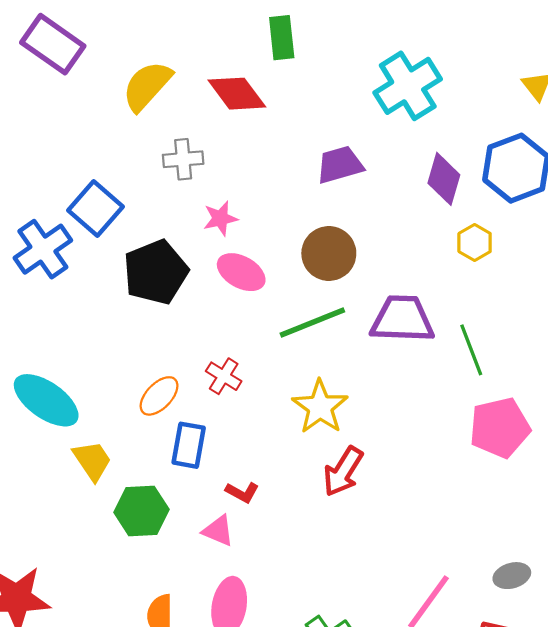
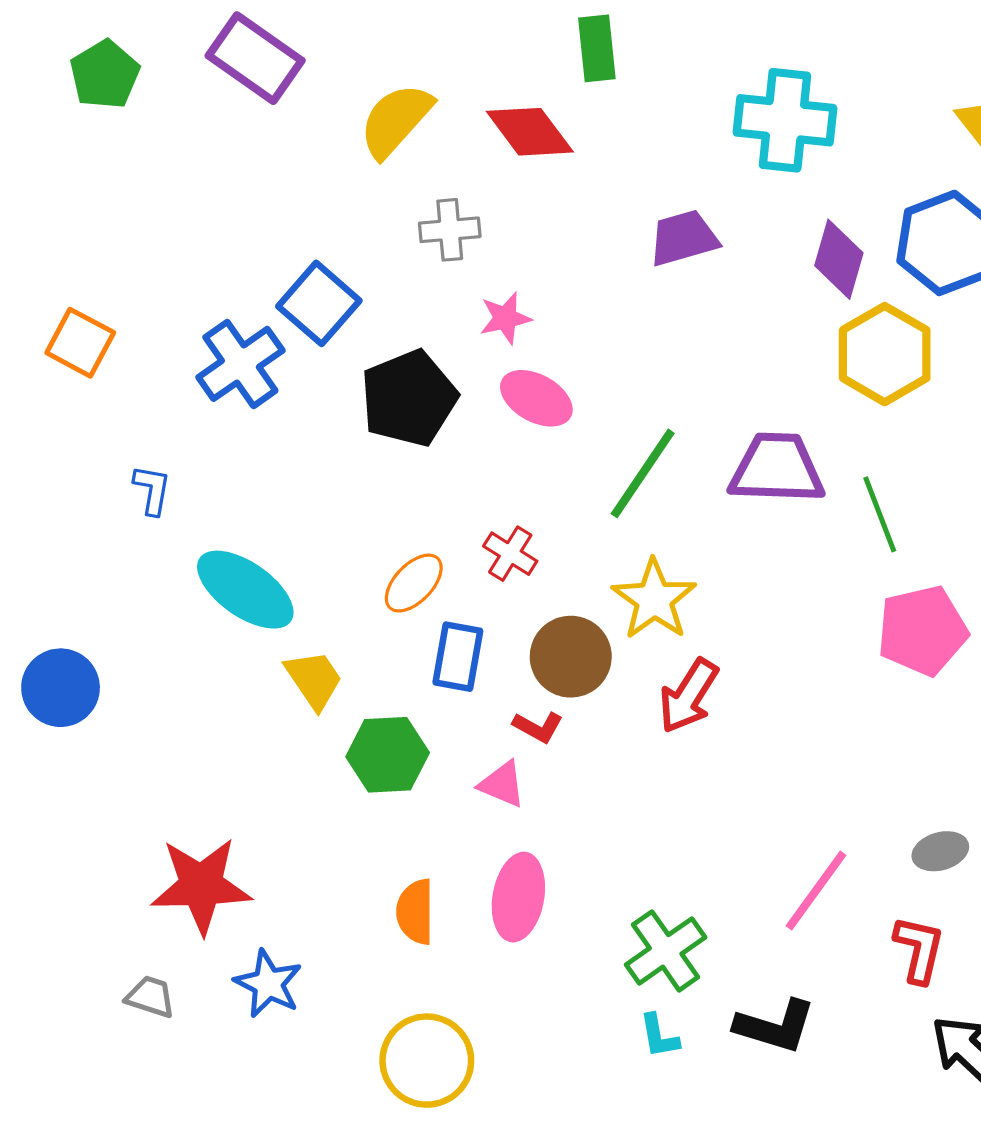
cyan cross: (408, 86) -> (785, 120), turned 38
yellow hexagon: (475, 243) -> (885, 354), size x1.8
brown circle: (329, 253) -> (571, 657), moved
green line: (312, 323) -> (643, 473), turned -34

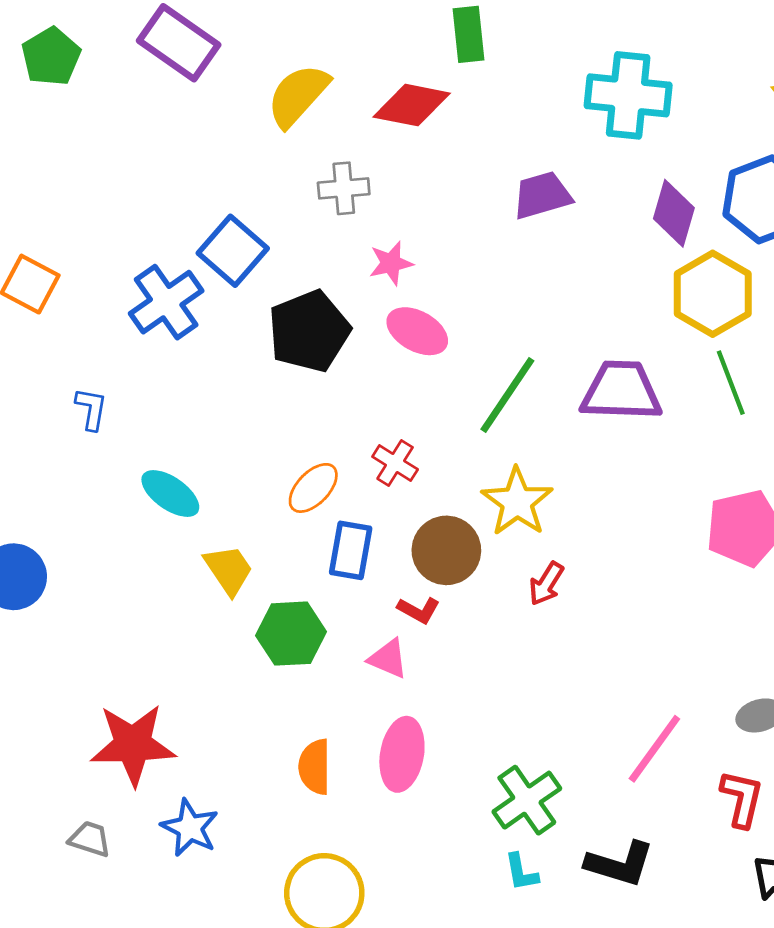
red diamond: (530, 132) -> (412, 105), turned -42
green line: (880, 514) -> (731, 383), moved
cyan ellipse: (245, 590) -> (170, 494), size x0.7
red arrow: (688, 696) -> (546, 584), size x0.7

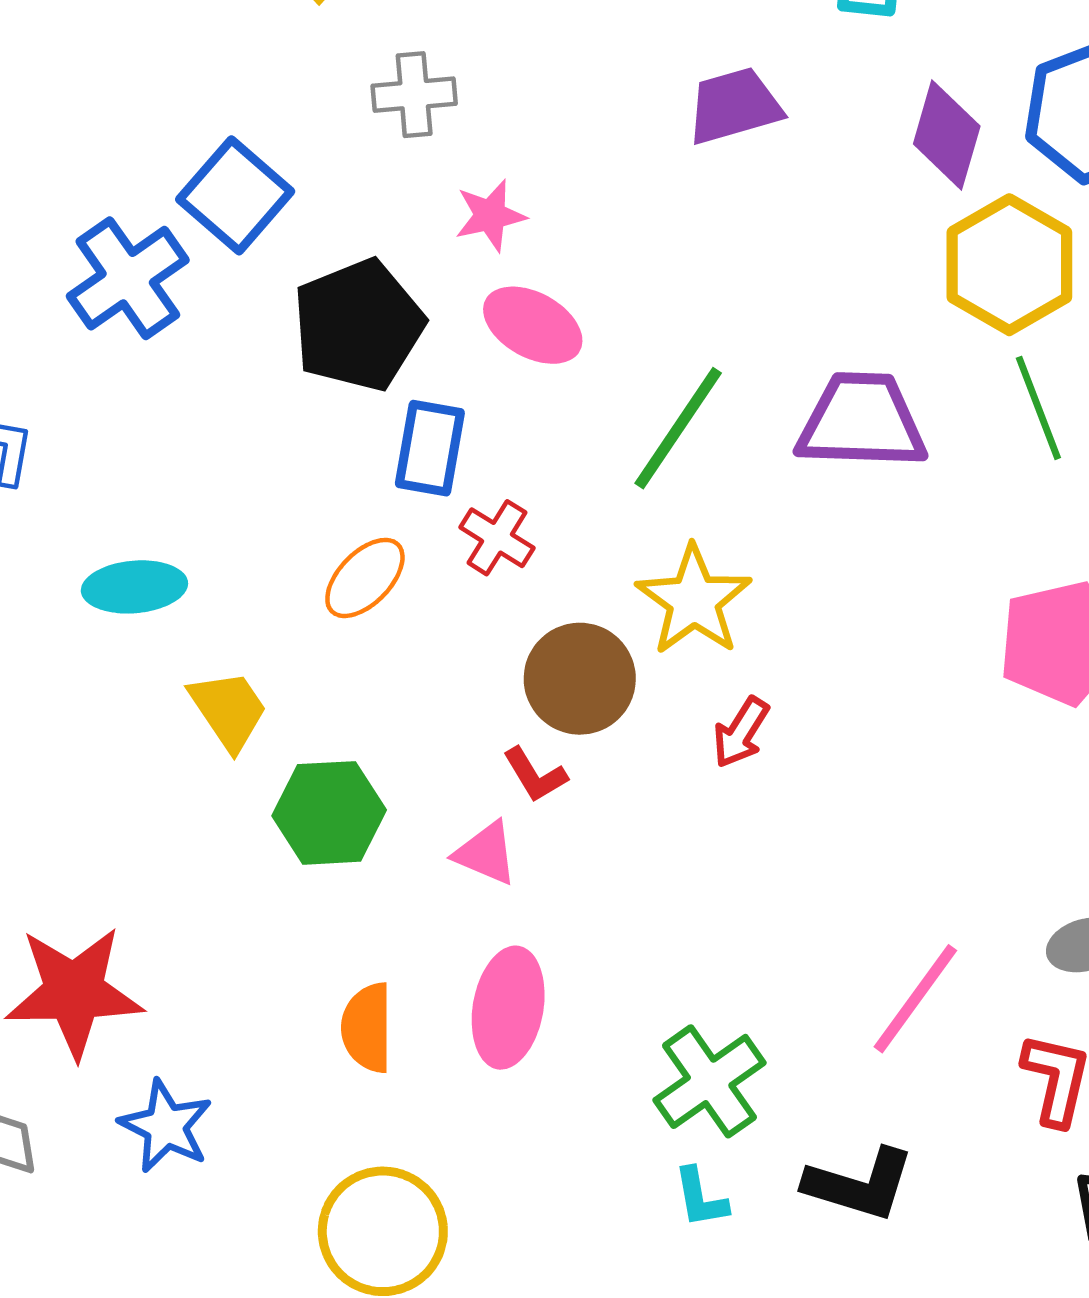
cyan ellipse: (170, 494) -> (134, 587), turned -40
blue rectangle: (351, 550) -> (430, 448), moved
red L-shape: (419, 610) -> (535, 775), turned 30

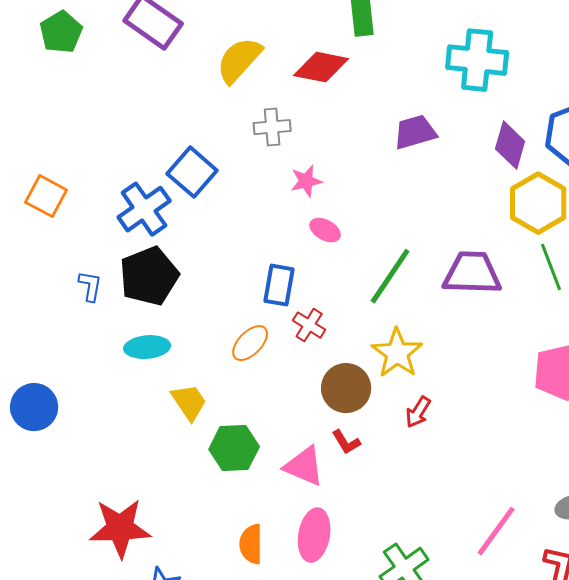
black pentagon: (358, 325) -> (149, 276), moved
pink ellipse: (533, 325) -> (325, 230), size x0.7
red L-shape: (535, 775) -> (346, 442), moved
pink triangle: (486, 853) -> (304, 466), size x1.4

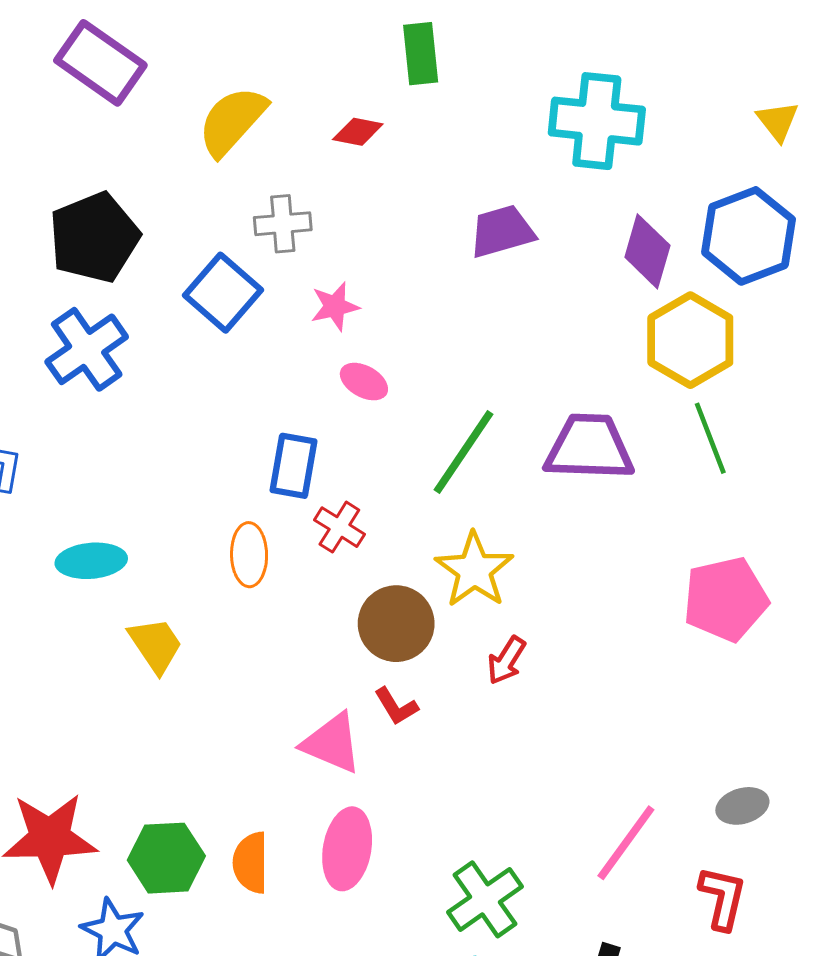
red diamond: (321, 67) -> (358, 132), size x0.6
blue square: (192, 172) -> (223, 293), moved
black pentagon: (149, 276) -> (94, 237), moved
orange ellipse: (250, 343) -> (249, 555), turned -45
green hexagon: (234, 448) -> (166, 858), moved

